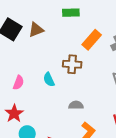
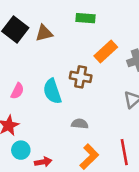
cyan semicircle: (49, 80) -> (52, 91), size x1.5

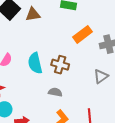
brown cross: (81, 77) -> (60, 65), moved

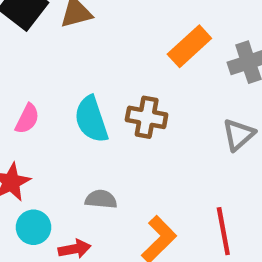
gray semicircle: (55, 92) -> (101, 199), moved

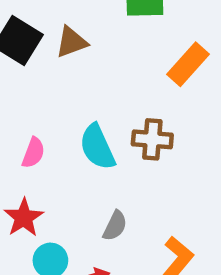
gray semicircle: (101, 199) -> (115, 226), turned 116

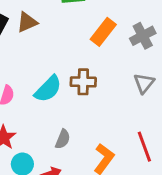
cyan semicircle: (97, 147) -> (48, 89), turned -108

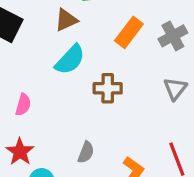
brown triangle: (27, 22) -> (66, 20), moved
cyan semicircle: (48, 89) -> (70, 60), moved

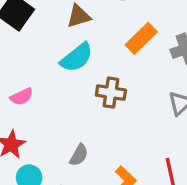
pink semicircle: (23, 105) -> (22, 97), turned 40

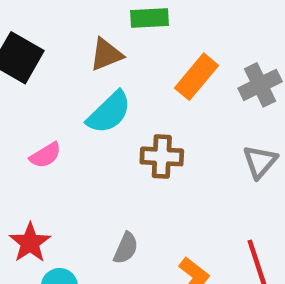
pink semicircle: (22, 97) -> (45, 155), moved

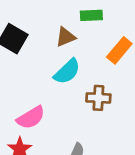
pink semicircle: (45, 155) -> (31, 118), moved, size x1.5

